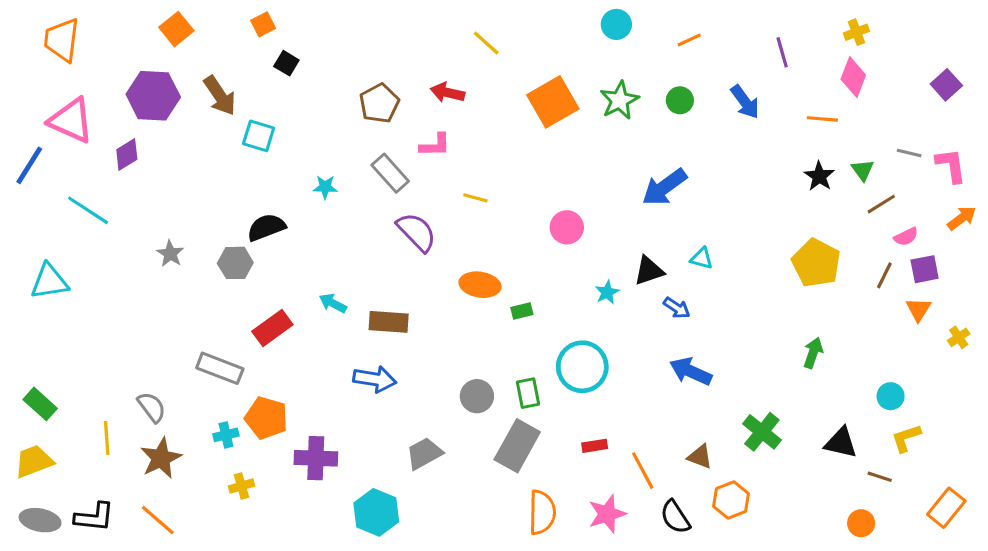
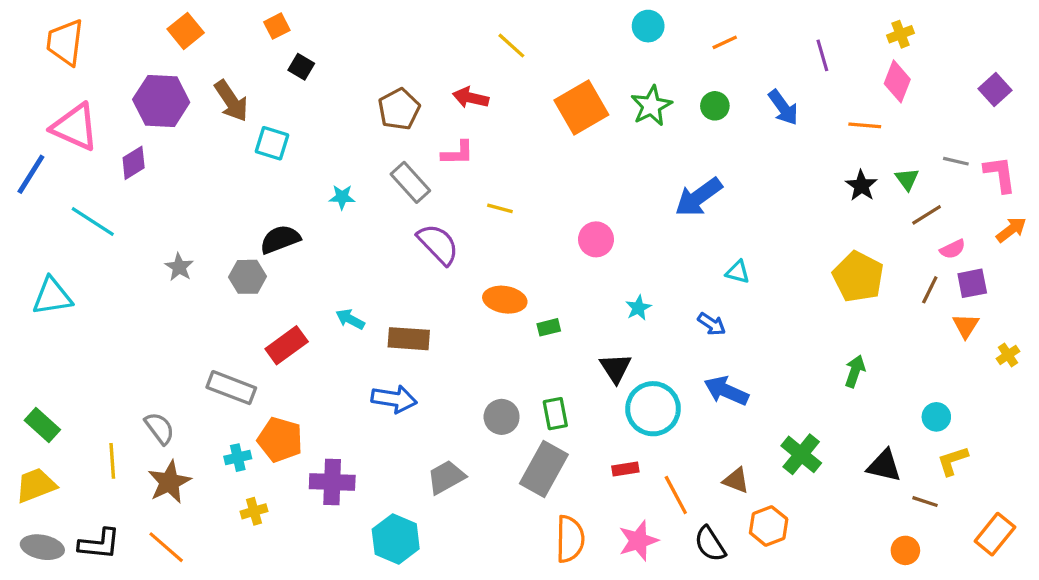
black triangle: (649, 271) -> (616, 368), moved, turned -44
cyan circle: (582, 367) -> (653, 409), moved

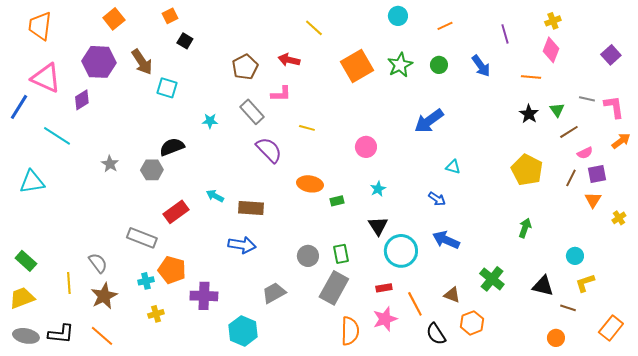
cyan star: (638, 308) -> (378, 189), moved
pink star: (638, 541) -> (385, 319), moved

